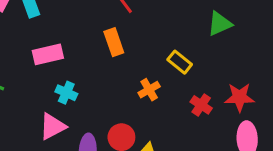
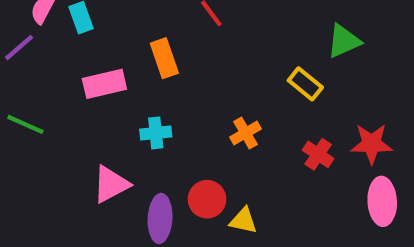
orange rectangle: (114, 42) -> (164, 58), moved
yellow rectangle: (180, 62) -> (305, 84), moved
cyan cross: (66, 93) -> (156, 133), moved, turned -30

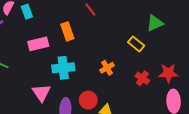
cyan cross: (156, 133) -> (63, 68), size x1.5
pink triangle: (111, 184) -> (41, 93), turned -36

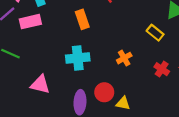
pink rectangle: (38, 44) -> (30, 22), moved
pink triangle: (41, 93) -> (40, 85), moved, turned -42

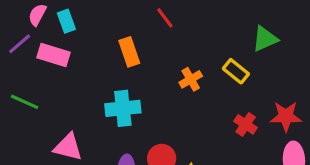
pink rectangle: (30, 22) -> (53, 55), turned 30
orange cross: (124, 58) -> (191, 79), moved

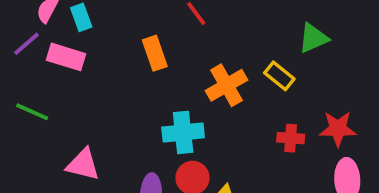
orange cross: (191, 79) -> (226, 85), size x1.5
cyan cross: (123, 108) -> (183, 132), moved
red cross: (246, 124) -> (291, 138), turned -30

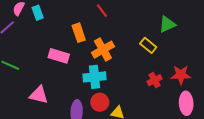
pink rectangle: (66, 57) -> (59, 56), moved
orange cross: (226, 85) -> (103, 50), moved
red cross: (291, 138) -> (155, 80), turned -32

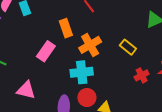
yellow rectangle: (148, 45) -> (128, 47), moved
pink rectangle: (59, 56) -> (46, 51), turned -72

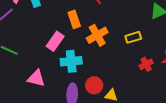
yellow rectangle: (128, 47) -> (133, 37), turned -56
cyan cross: (82, 72) -> (71, 61), moved

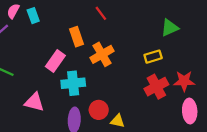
yellow rectangle: (133, 37) -> (153, 57), moved
red cross: (146, 64) -> (156, 87), size x1.5

